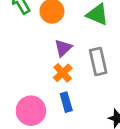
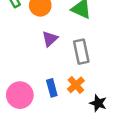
orange cross: (63, 73) -> (76, 85), moved

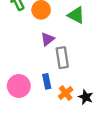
gray rectangle: (81, 52) -> (62, 58), moved
orange cross: (76, 85) -> (66, 93), moved

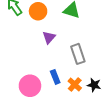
gray rectangle: (62, 58) -> (78, 54), moved

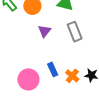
gray rectangle: (78, 54) -> (75, 32), moved

